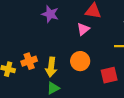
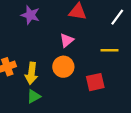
pink triangle: (83, 29) -> (67, 40), moved

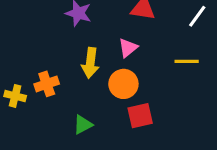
yellow arrow: (31, 73) -> (90, 63), moved
red square: (95, 82) -> (140, 116), moved

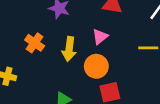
orange cross: (47, 84) -> (35, 43), moved, turned -36

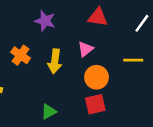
orange circle: (96, 66) -> (97, 77), moved

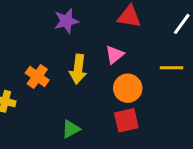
purple star: (45, 21) -> (66, 21), turned -30
orange cross: (21, 55) -> (37, 77), moved

